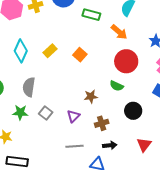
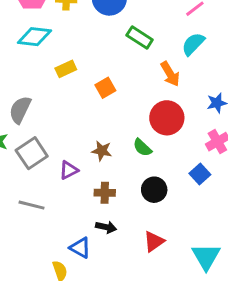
cyan diamond: (21, 51) -> (34, 37), moved, turned 55
gray square: (46, 113) -> (32, 153), size x1.5
gray line: (75, 146) -> (31, 205), moved

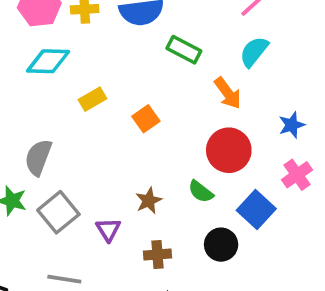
brown star: (102, 151) -> (149, 201), turned -30
purple triangle: (69, 170) -> (108, 230), turned -30
blue square: (200, 174) -> (256, 209), moved, size x1.4

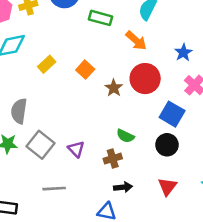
green semicircle: (201, 192) -> (125, 136), moved
brown star: (149, 201) -> (114, 88), moved
black circle: (221, 245) -> (167, 145), moved

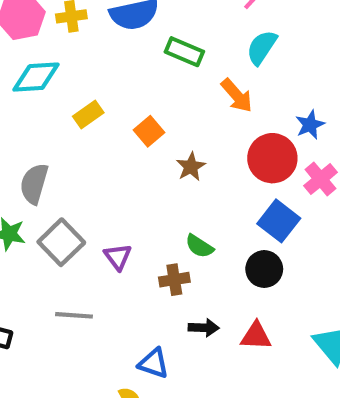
red circle: (145, 79) -> (272, 158), moved
red triangle: (167, 186) -> (256, 336), turned 48
black arrow: (123, 187) -> (204, 328), moved

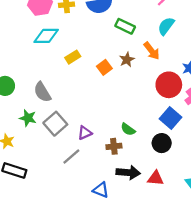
brown star: (191, 167) -> (127, 60), moved
gray semicircle: (34, 184) -> (42, 92), turned -50
purple triangle: (118, 257) -> (85, 133), turned 40
gray line: (74, 315) -> (71, 157), moved, turned -48
black arrow: (204, 328) -> (128, 172), size x1.5

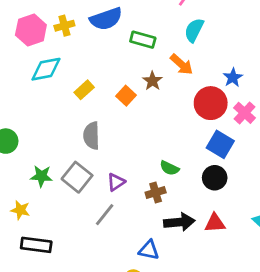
gray semicircle: (42, 92) -> (91, 136), moved, turned 40

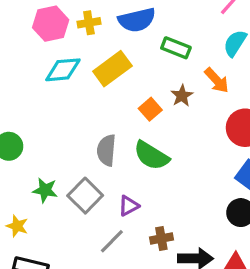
yellow rectangle: (84, 90) -> (112, 69), moved, size x1.6
green semicircle: (169, 168) -> (151, 156), moved, size x1.6
brown cross: (156, 193) -> (161, 239), moved

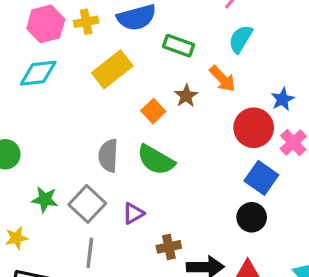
cyan diamond: (63, 70) -> (38, 73), moved
yellow star: (17, 226) -> (16, 238), turned -30
gray line: (112, 241) -> (90, 253), moved, turned -36

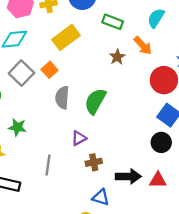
orange square: (153, 111) -> (50, 70), moved
green semicircle: (156, 160) -> (95, 101), turned 88
gray square: (87, 204) -> (21, 73), moved
brown cross: (169, 247) -> (94, 162), moved

